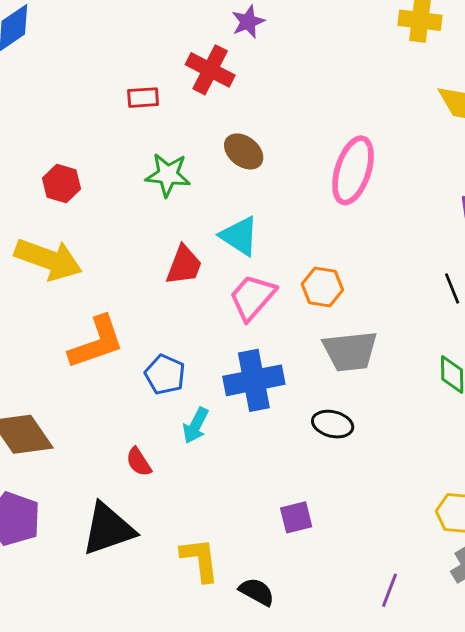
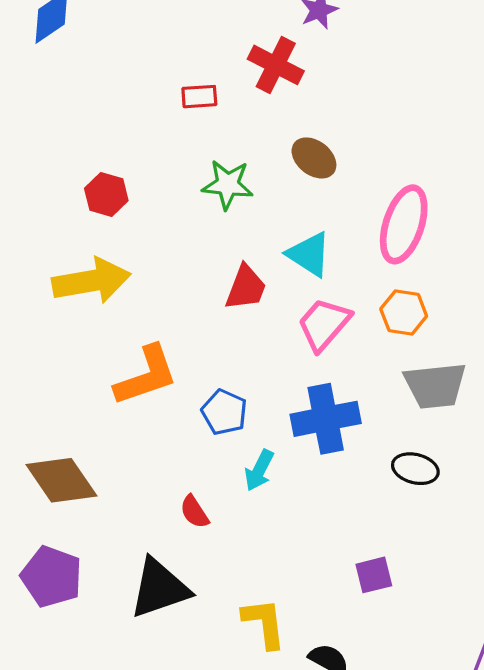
pink ellipse: (353, 170) -> (404, 224), moved
yellow arrow: (48, 259) -> (91, 281), turned -30

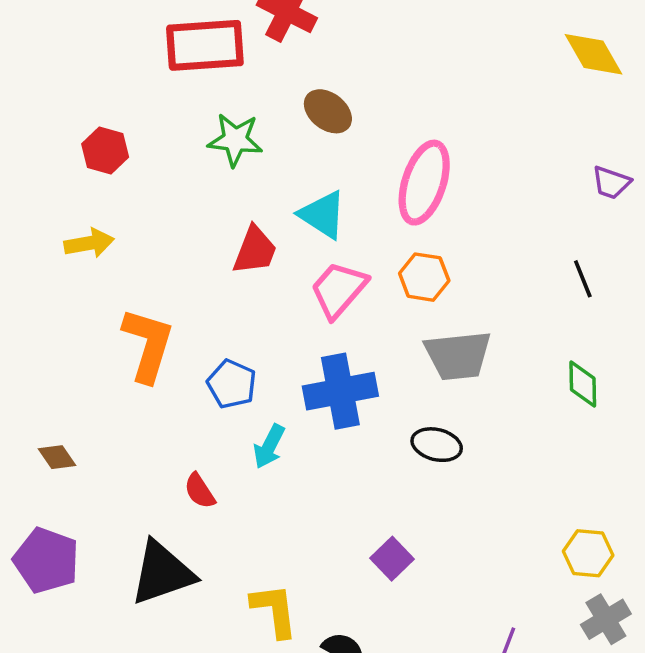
red rectangle: (199, 97) -> (205, 45), size x2.0
yellow arrow: (91, 281) -> (89, 243), size x0.6
orange L-shape: (146, 376) -> (148, 345), turned -54
brown diamond: (61, 480) -> (57, 457), size x0.5
purple square: (374, 575) -> (392, 559), turned -30

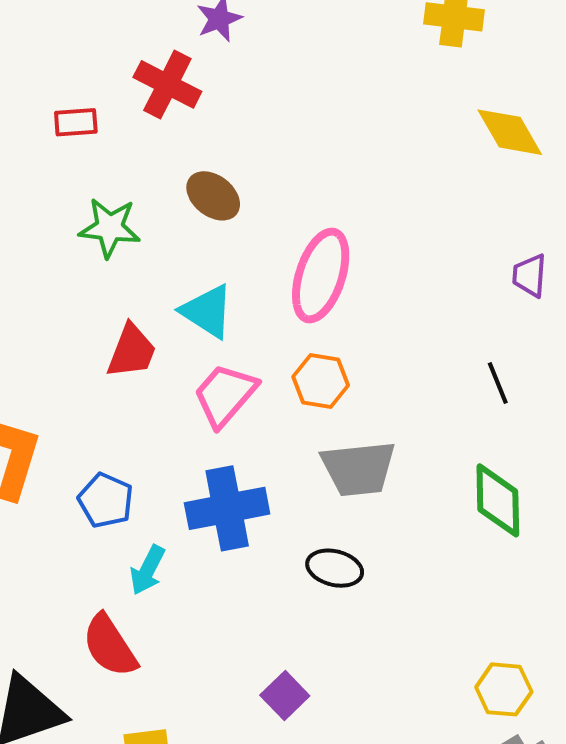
red rectangle: (205, 45) -> (76, 122), size x0.5
purple trapezoid: (611, 183) -> (530, 276), turned 75
green diamond: (583, 384) -> (498, 500), size x1.4
red semicircle: (200, 491) -> (110, 646), moved, size x1.6

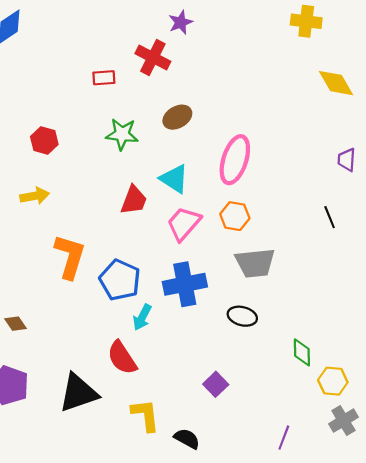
brown ellipse: (213, 196) -> (177, 117), turned -68
blue pentagon: (106, 500) -> (120, 280), size x1.4
green diamond: (498, 500) -> (302, 352), moved, size x0.7

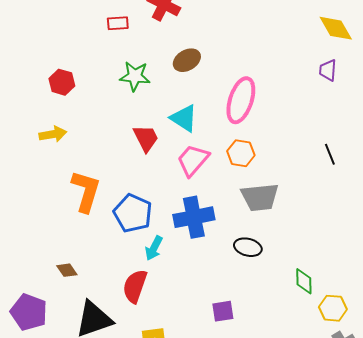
purple trapezoid: (347, 160) -> (328, 70), moved
red trapezoid: (134, 200) -> (146, 138), turned -48
brown diamond: (16, 324) -> (67, 270), moved
red semicircle: (122, 358) -> (135, 286), turned 52
purple square: (216, 384) -> (223, 311), turned 35

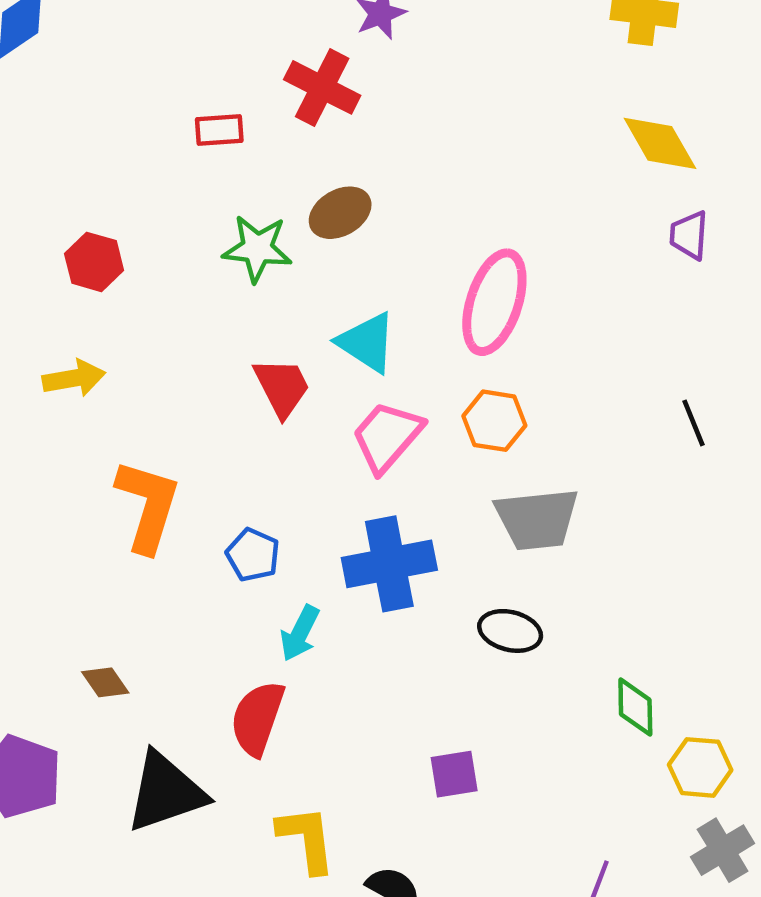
yellow diamond: (336, 28) -> (660, 143), moved
brown ellipse: (187, 60) -> (340, 213), moved
blue pentagon: (133, 213) -> (253, 555), size x0.6

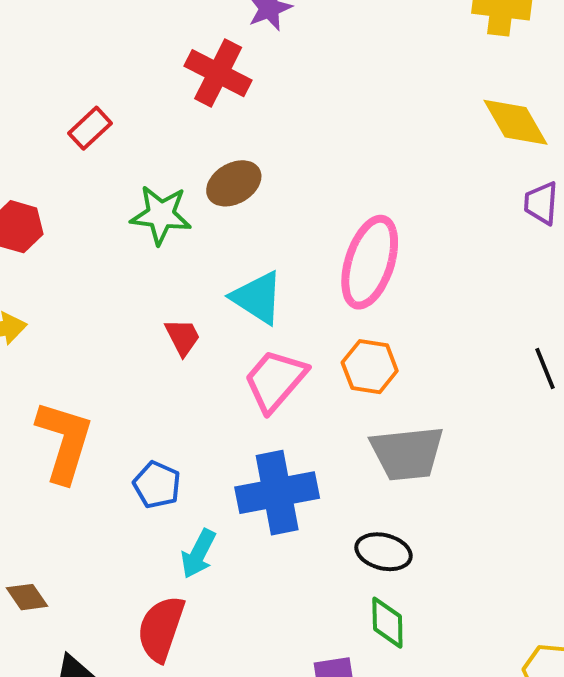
red rectangle: (219, 130) -> (90, 128), moved, turned -39
red trapezoid: (282, 387) -> (183, 337), size x0.7
green diamond: (635, 707) -> (387, 623), moved

